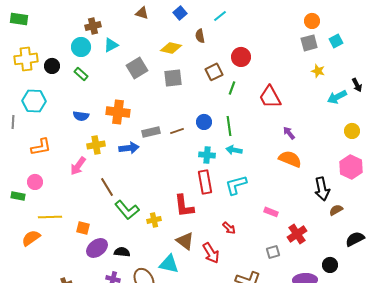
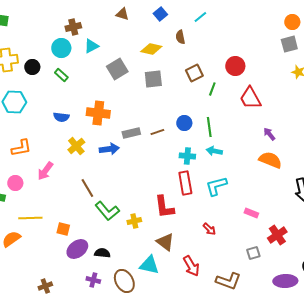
red circle: (241, 57) -> (235, 66), moved
yellow cross: (96, 145) -> (76, 146), turned -30
pink arrow: (78, 166) -> (45, 171), moved
red arrow: (211, 253) -> (191, 266), moved

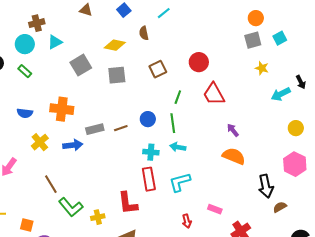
green line: (212, 89) -> (178, 97), moved
red arrow: (209, 229) -> (187, 221), moved, turned 32

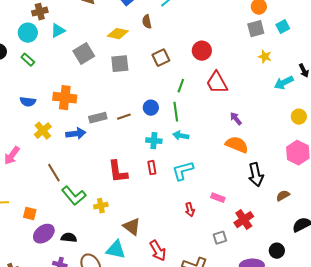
red rectangle: (149, 179) -> (152, 168), size x0.6
black arrow: (266, 186) -> (256, 175), moved
red L-shape: (128, 203) -> (118, 172), moved

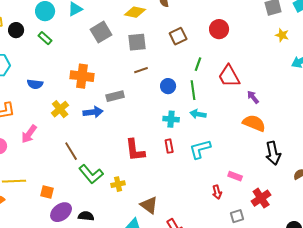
red trapezoid: (217, 83) -> (229, 76), moved
blue semicircle: (28, 102) -> (35, 84), moved
brown line: (124, 117) -> (141, 70), moved
red arrow: (190, 210) -> (217, 192), moved

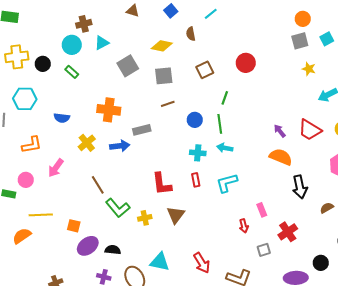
red trapezoid: (229, 76) -> (310, 130), moved, turned -30
pink rectangle: (235, 176) -> (262, 210), turned 48
brown triangle: (149, 205) -> (176, 215), moved, turned 30

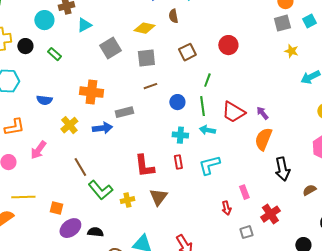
cyan circle: (72, 45) -> (44, 20), moved
red trapezoid: (310, 130) -> (233, 112), moved
orange semicircle: (281, 157) -> (263, 139), turned -90

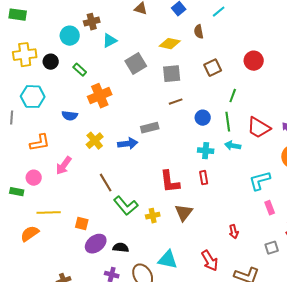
orange cross: (91, 92) -> (100, 96), moved, turned -30
cyan L-shape: (209, 165) -> (260, 181), moved
red arrow: (226, 208) -> (234, 232), moved

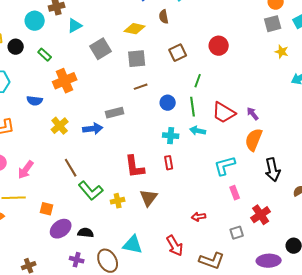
pink arrow: (64, 166) -> (26, 170), moved
red arrow: (234, 232) -> (199, 217), turned 96

